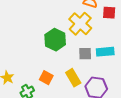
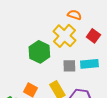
red square: (109, 13) -> (93, 36), moved, turned 32

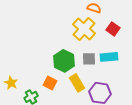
green hexagon: (39, 52) -> (64, 61), moved

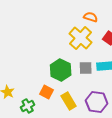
yellow rectangle: (77, 83) -> (69, 101), moved

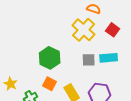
green hexagon: (61, 70) -> (50, 58), moved

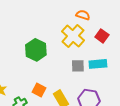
green hexagon: (50, 58) -> (36, 50), moved

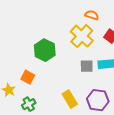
orange square: (39, 90) -> (28, 77), moved

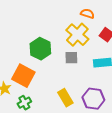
gray square: (87, 66) -> (71, 58), moved
orange square: (28, 77) -> (23, 76), size x1.6

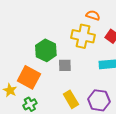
yellow cross: (77, 35) -> (83, 36), turned -30
gray square: (71, 58) -> (65, 65), moved

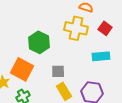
gray square: (65, 65) -> (58, 71), moved

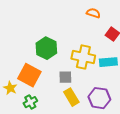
yellow cross: (76, 28) -> (83, 57), moved

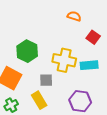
yellow rectangle: (71, 97) -> (39, 100), moved

